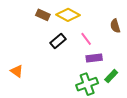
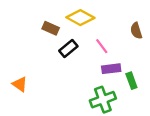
brown rectangle: (43, 15) -> (51, 28), moved
green rectangle: (111, 76) -> (131, 81), moved, turned -64

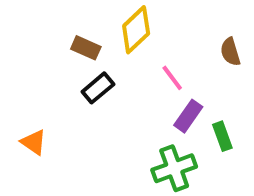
yellow diamond: (80, 18) -> (136, 30), turned -72
black rectangle: (68, 48) -> (98, 88), moved
purple rectangle: (111, 69) -> (188, 116), turned -48

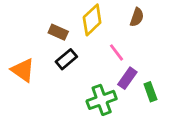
brown semicircle: (230, 52) -> (137, 17), moved, turned -144
orange triangle: (34, 142) -> (23, 70), moved, size x1.4
green cross: (174, 168) -> (102, 100), moved

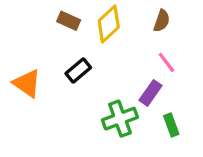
brown rectangle: (58, 32) -> (69, 21), moved
pink line: (117, 52) -> (166, 62), moved
green rectangle: (150, 92) -> (171, 125), moved

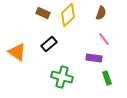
purple rectangle: (150, 93) -> (94, 58), turned 63
green cross: (120, 119) -> (62, 77), moved, turned 35

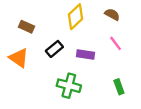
brown rectangle: (43, 13) -> (27, 27), moved
brown semicircle: (101, 13) -> (112, 14), turned -80
purple rectangle: (94, 58) -> (86, 54), moved

